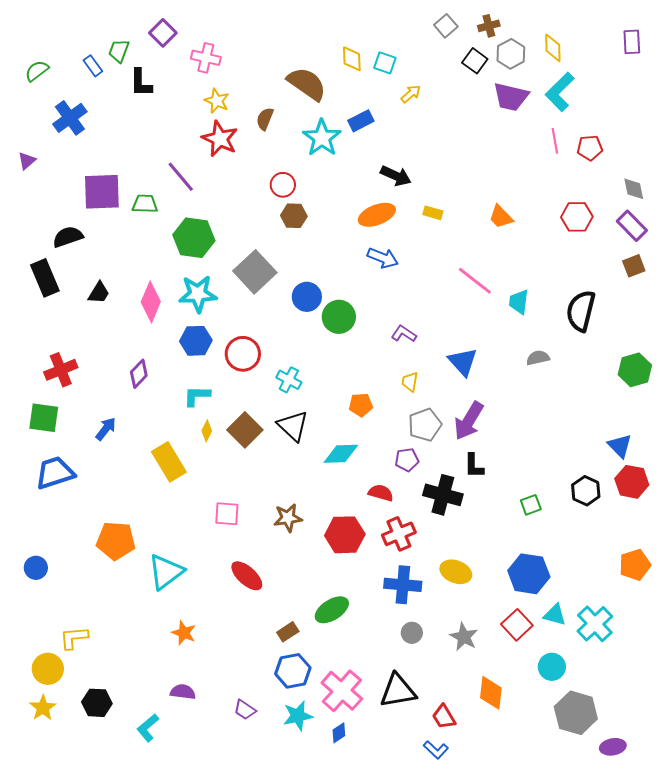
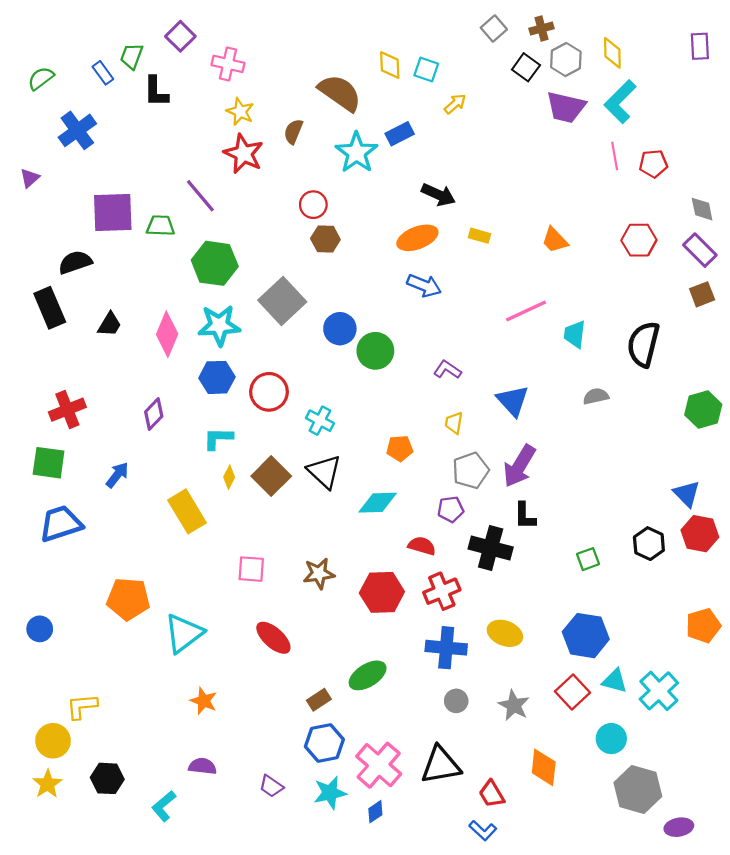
pink line: (475, 281) -> (526, 311), turned -63

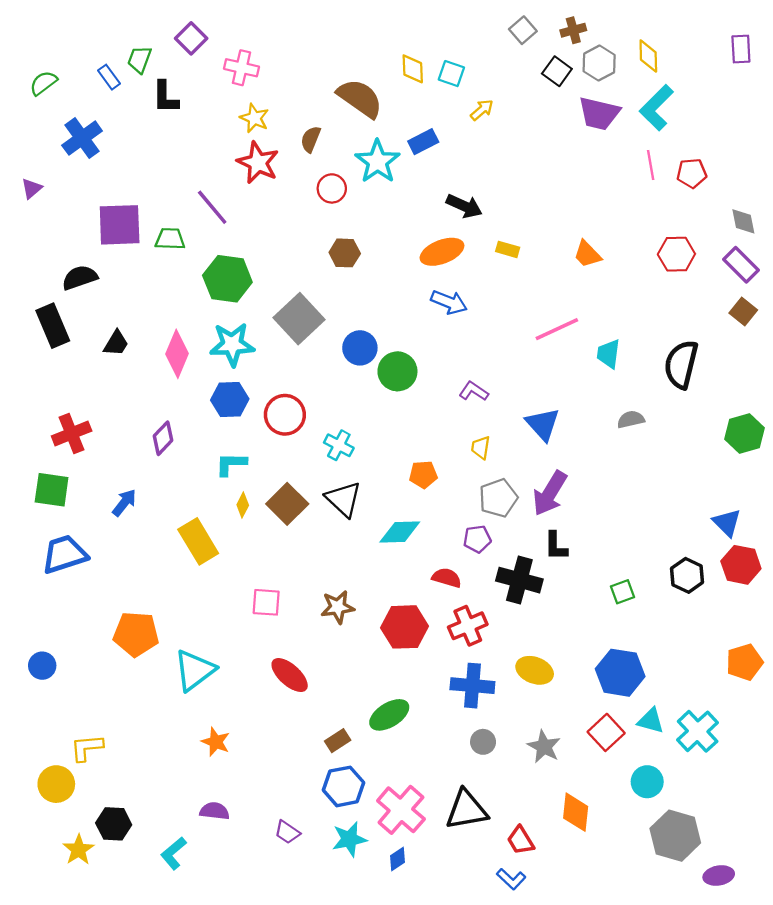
red circle: (313, 205) -> (332, 188), moved
brown square: (702, 294) -> (743, 312), turned -30
yellow star: (47, 784) -> (79, 850), moved

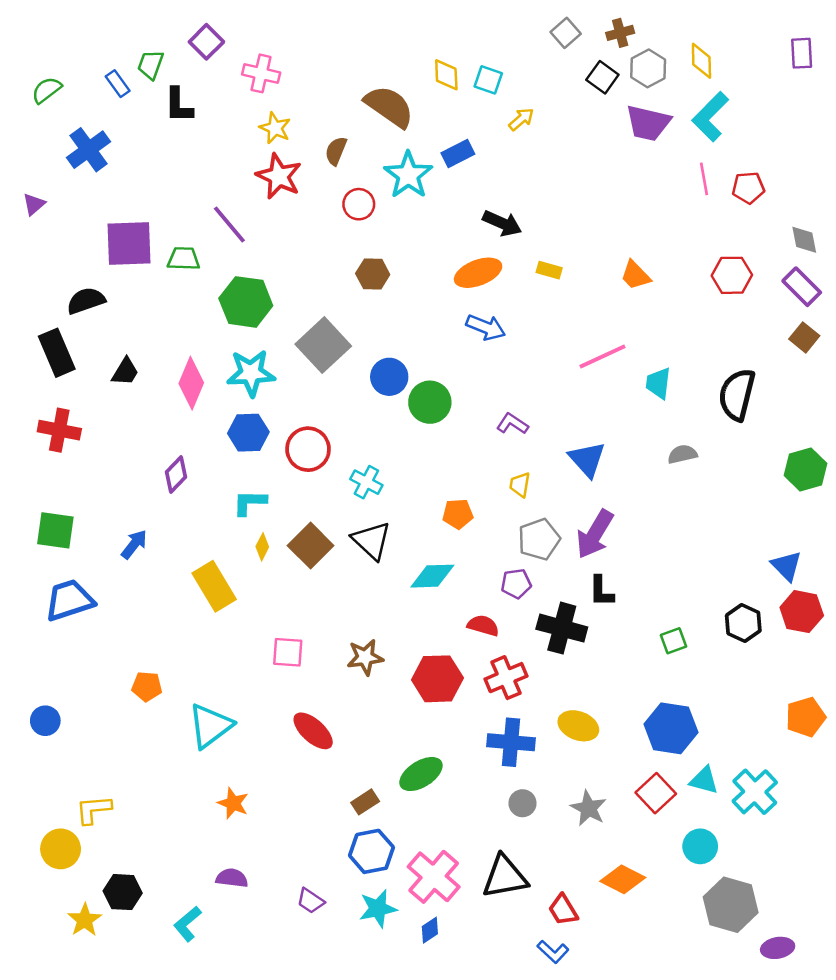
red cross: (72, 434) -> (59, 430), moved, turned 33
orange pentagon: (136, 634) -> (147, 686), size x0.6
orange diamond: (576, 812) -> (623, 879), turned -69

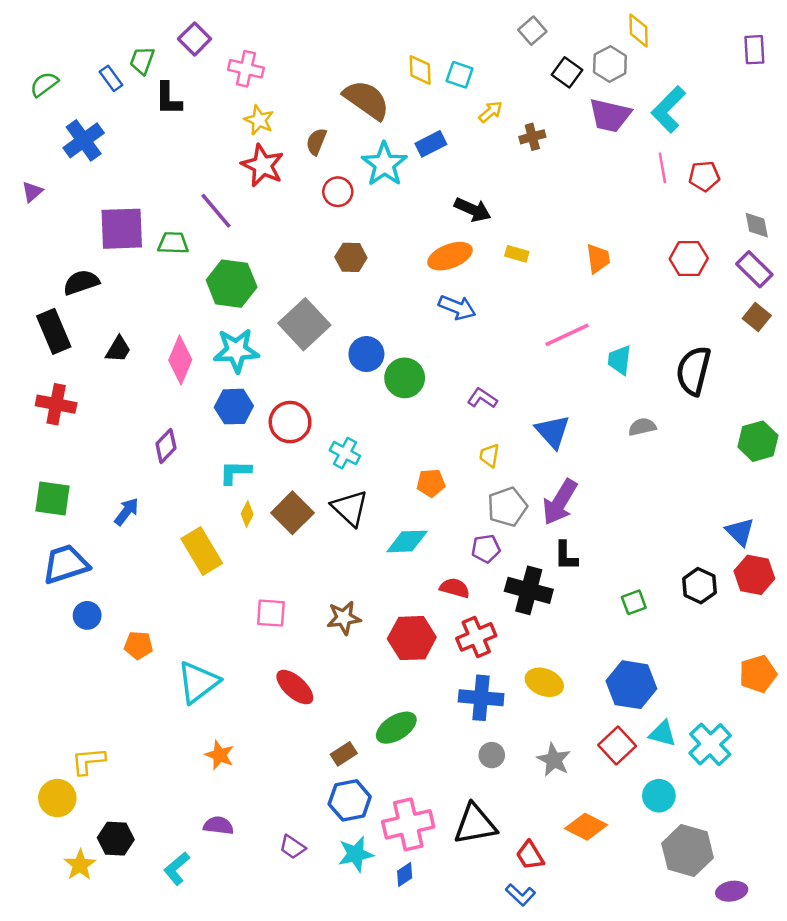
brown cross: (620, 33) -> (532, 137), moved
yellow diamond: (701, 61) -> (639, 31), moved
orange trapezoid: (635, 275) -> (598, 259), turned -144
blue circle: (45, 721) -> (87, 615), moved
pink cross: (434, 877) -> (408, 824), turned 36

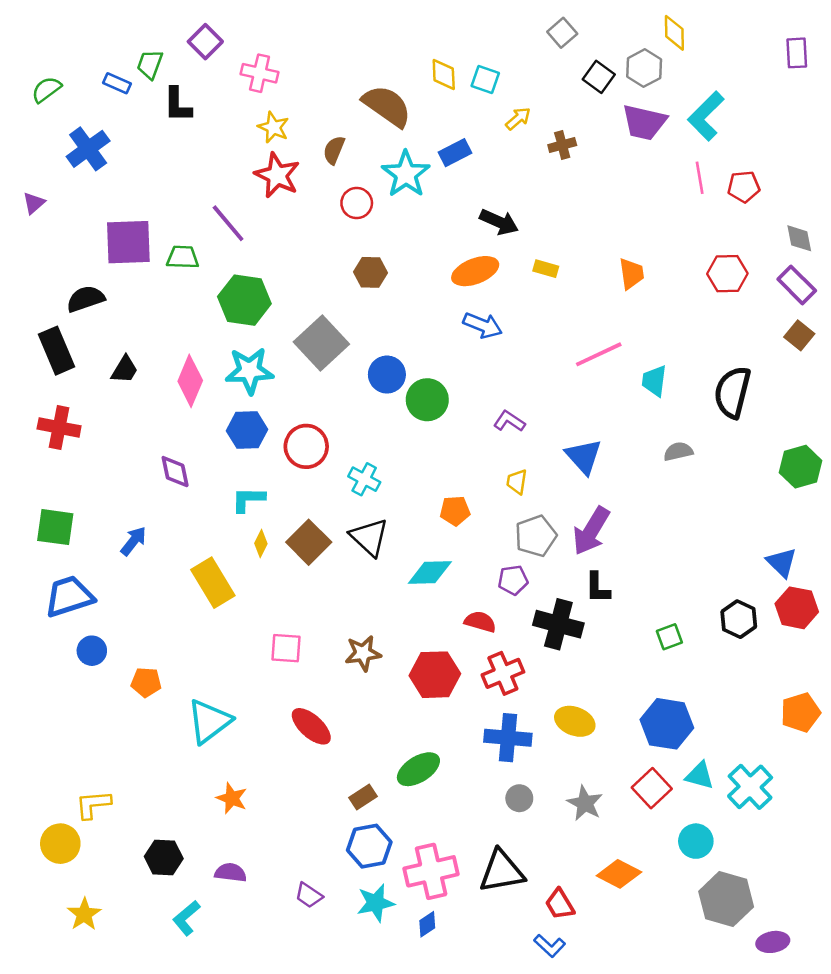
blue rectangle: (111, 78) -> (117, 83), turned -30
purple diamond: (166, 446) -> (175, 472), turned -56
black hexagon: (116, 839) -> (164, 857), moved

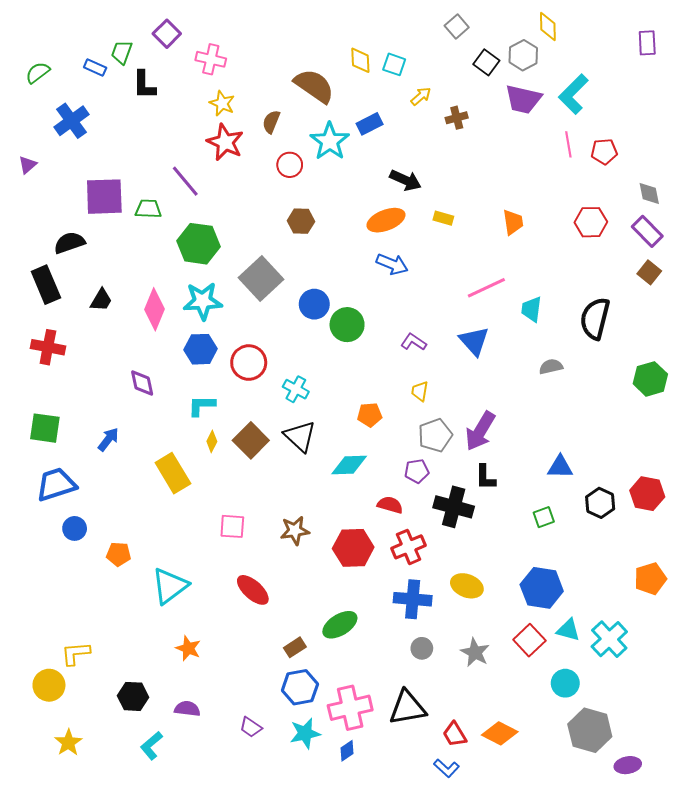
blue triangle: (584, 456) -> (474, 341), moved
blue triangle: (782, 562) -> (560, 467), moved, turned -44
orange diamond: (619, 874) -> (500, 733), moved

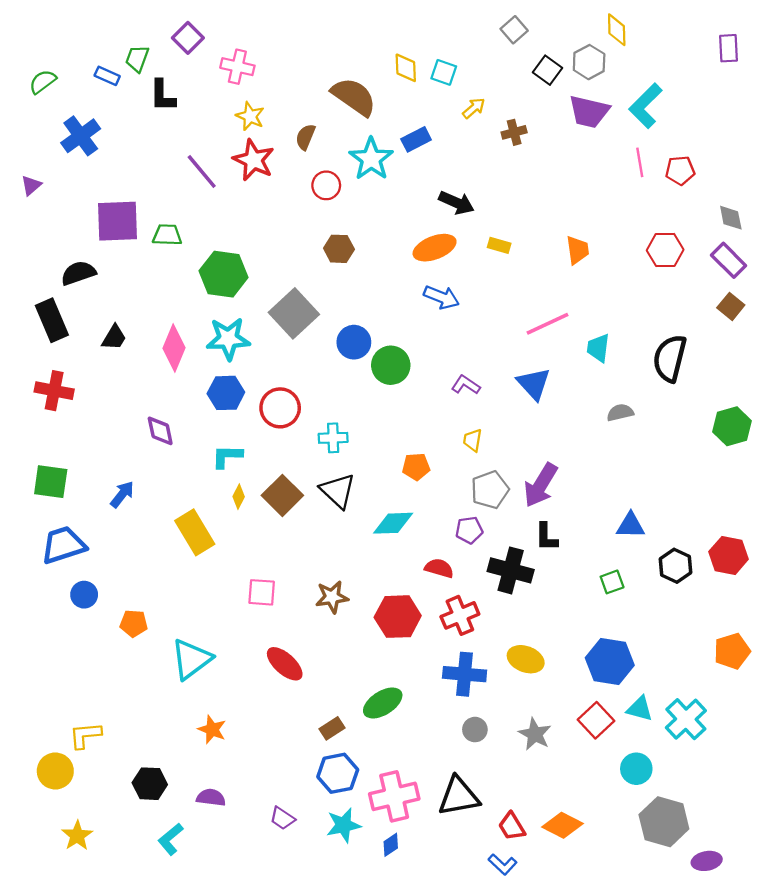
purple line: (185, 181) -> (202, 172), moved
cyan cross: (296, 389) -> (333, 438), turned -30

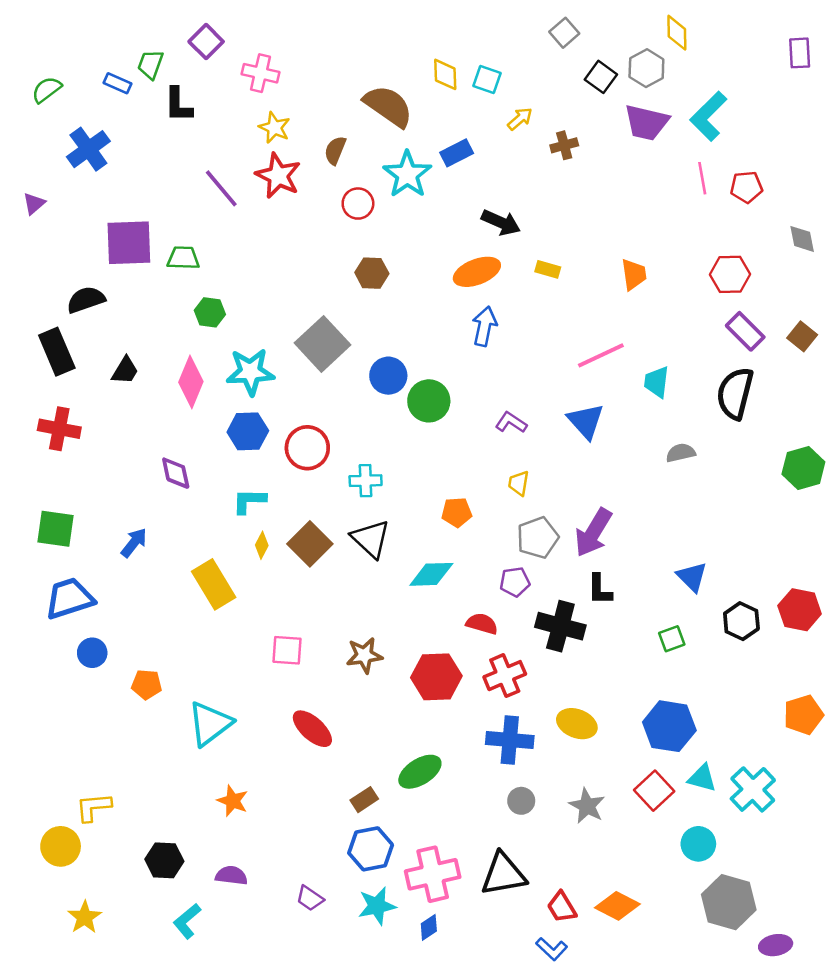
purple rectangle: (729, 260) -> (745, 331), moved
green hexagon: (224, 274) -> (210, 312), moved, size x0.6
blue arrow: (441, 297) -> (484, 326), turned -100
blue triangle: (631, 525) -> (692, 577), turned 44

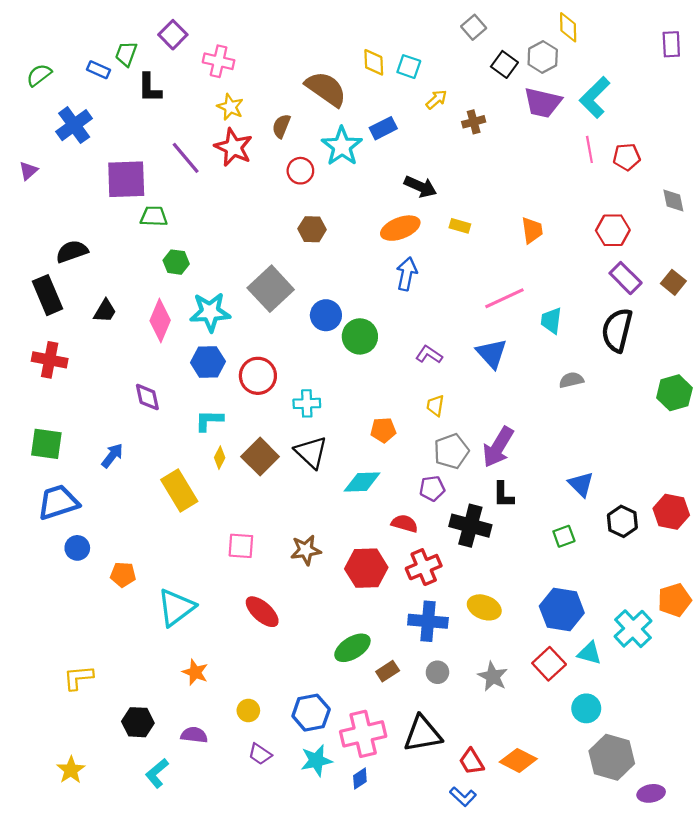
purple square: (129, 243) -> (126, 179), moved
cyan cross: (753, 789) -> (633, 629), moved
brown rectangle: (364, 800) -> (388, 671), moved
yellow circle: (61, 846) -> (248, 711), moved, size x0.7

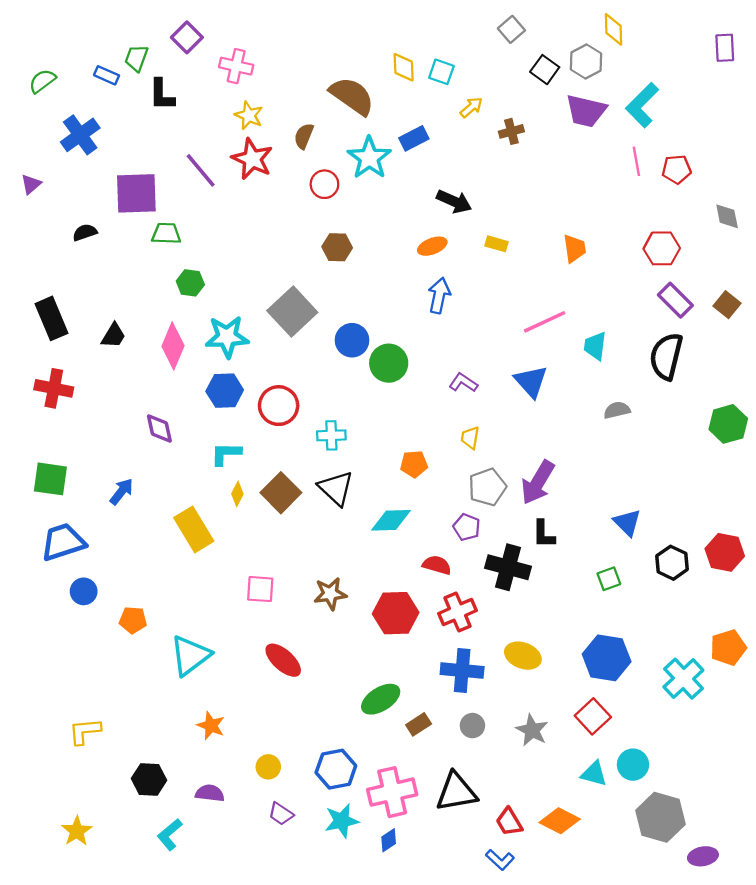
orange ellipse: (400, 228) -> (432, 246), size x0.7
black semicircle: (72, 251) -> (85, 232), moved, size x0.7
purple pentagon: (432, 488) -> (467, 527), turned 30
cyan triangle: (589, 653) -> (594, 774), moved

